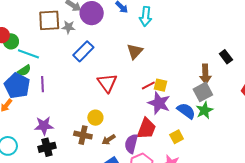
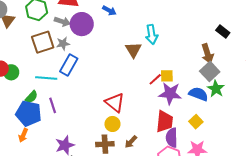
cyan arrow: (146, 16) -> (152, 34), moved
blue rectangle: (83, 51) -> (69, 65), moved
cyan line: (28, 54) -> (46, 78), moved
red triangle: (107, 83) -> (115, 103), moved
purple semicircle: (131, 144) -> (172, 138), moved

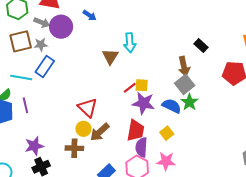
brown arrow: (131, 142) -> (100, 132), moved, size x1.5

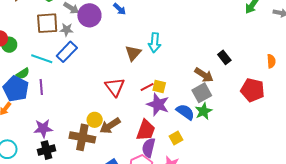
brown arrow: (184, 66) -> (204, 75), turned -54
red triangle: (88, 108) -> (115, 87), moved
brown cross: (74, 148) -> (82, 137), size x1.4

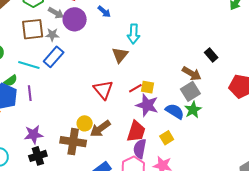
cyan arrow: (155, 43) -> (134, 34), moved

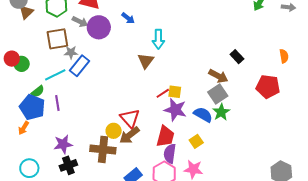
gray star: (52, 35) -> (71, 52), moved
cyan line: (29, 65) -> (55, 75), turned -40
red triangle: (103, 90) -> (130, 118), moved

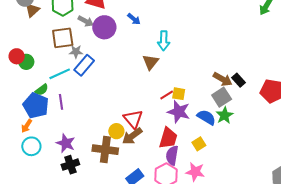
black rectangle: (237, 57) -> (239, 80), moved
purple star: (63, 144) -> (66, 143), turned 30
cyan circle: (29, 168) -> (31, 146), moved

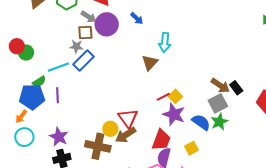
brown square: (63, 38) -> (85, 32), moved, size x0.7
yellow square: (179, 94) -> (175, 96), turned 32
blue pentagon: (36, 105) -> (32, 97), turned -30

